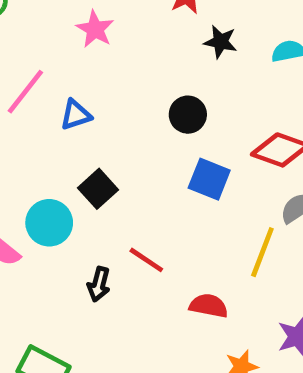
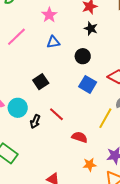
black star: (221, 42) -> (91, 29), moved
blue triangle: (76, 115) -> (53, 42), moved
cyan circle: (49, 223) -> (18, 108), moved

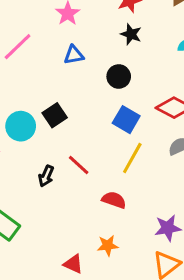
cyan circle: (18, 108) -> (21, 126), moved
yellow line: (105, 118) -> (132, 158), moved
orange star: (90, 165) -> (108, 245), moved

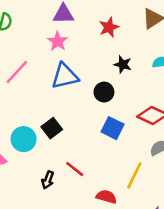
black star: (131, 34) -> (123, 64), moved
blue triangle: (74, 55) -> (65, 76), size x1.6
yellow line: (132, 158) -> (134, 175), moved

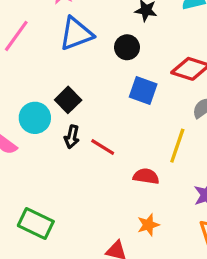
black arrow: (48, 180) -> (72, 137), moved

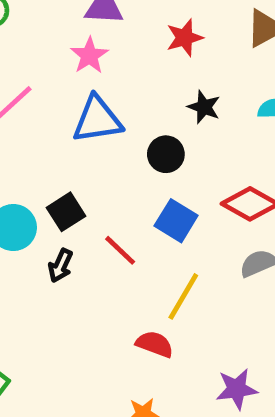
yellow line: (177, 146) -> (183, 296), moved
red line: (103, 147) -> (120, 250), moved

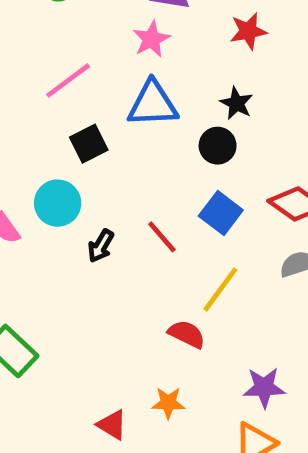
black star: (204, 107) -> (236, 103), moved
black square: (66, 212) -> (89, 144), moved

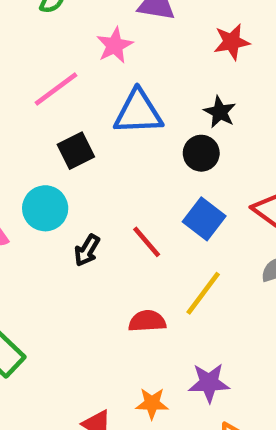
pink star: (151, 39) -> (115, 45), moved
red semicircle: (187, 334) -> (147, 321), moved, turned -30
purple star: (264, 387) -> (209, 383), moved

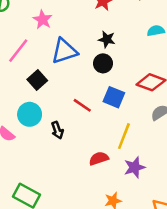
red line: (147, 242) -> (82, 105), moved
black arrow: (87, 250) -> (57, 130), turned -35
purple star: (209, 383) -> (135, 167), moved

